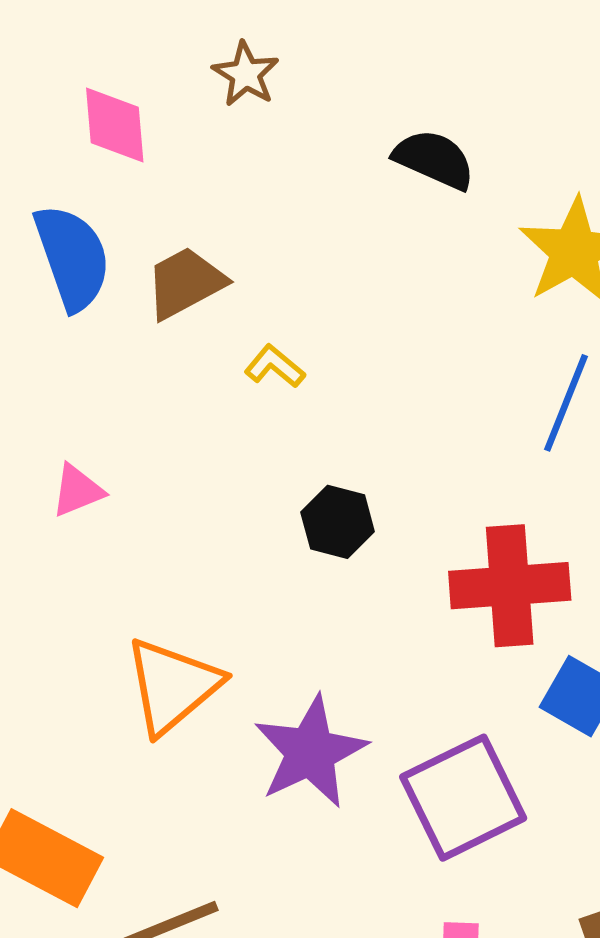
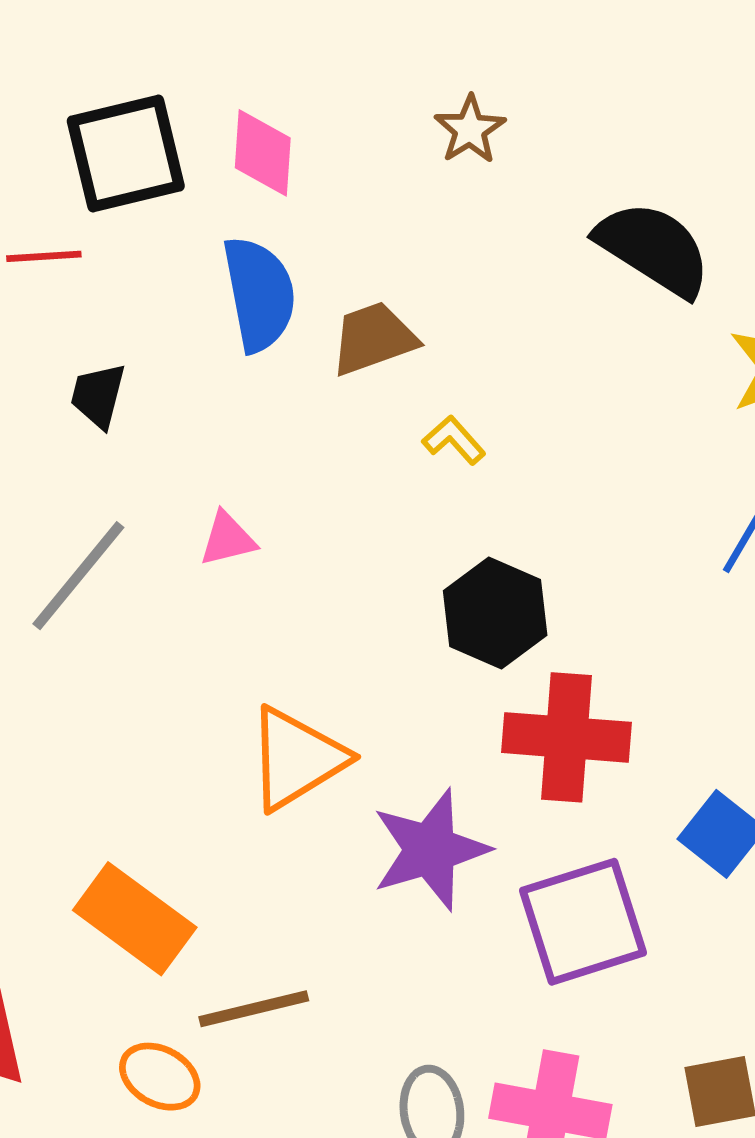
pink diamond: (115, 125) -> (263, 153), moved
black semicircle: (434, 159) -> (654, 249), size x1.4
black hexagon: (338, 522) -> (495, 613), size x1.4
red cross: (510, 586) -> (566, 737), moved

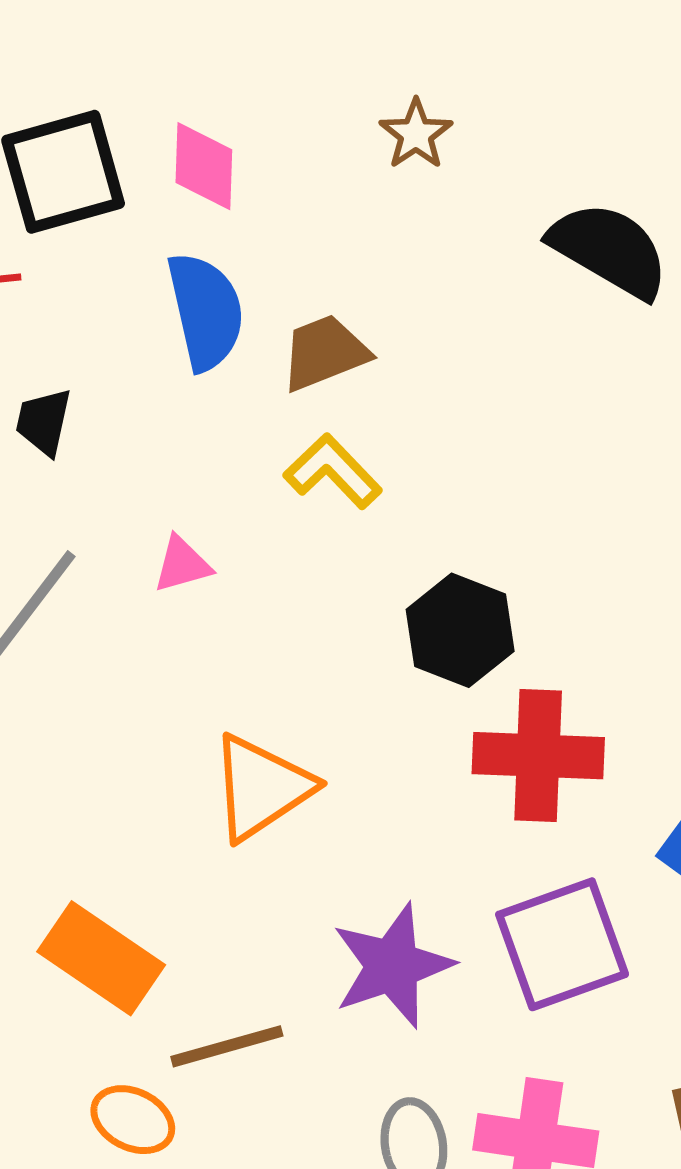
yellow L-shape: (454, 440) -> (333, 471), moved, size x1.5
purple star: (430, 850) -> (392, 966), moved

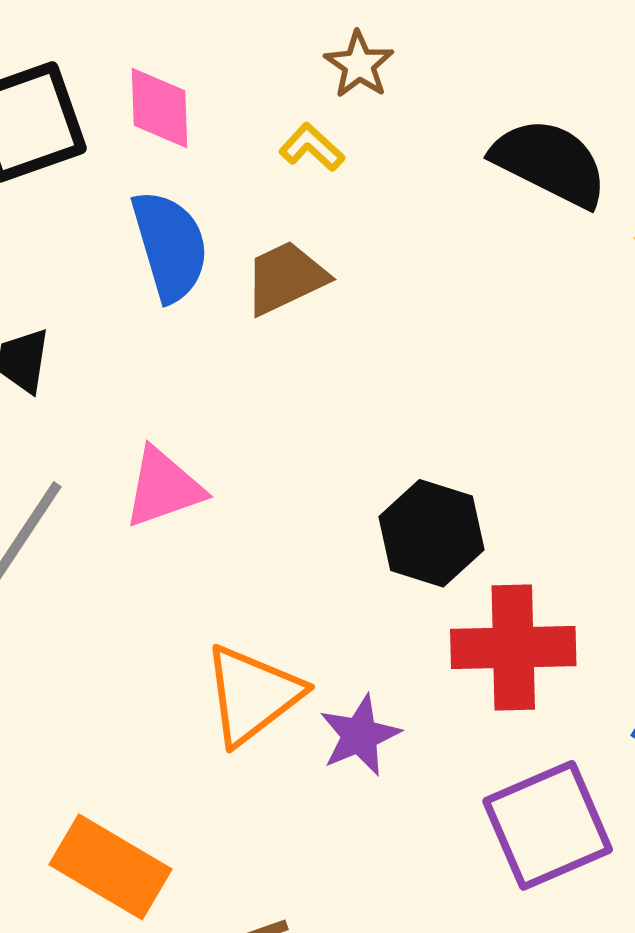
yellow L-shape: (333, 471) -> (312, 147), moved, size x0.7
pink triangle: (182, 564) -> (163, 488), size x1.5
purple star: (392, 966) -> (360, 735), moved, size x0.7

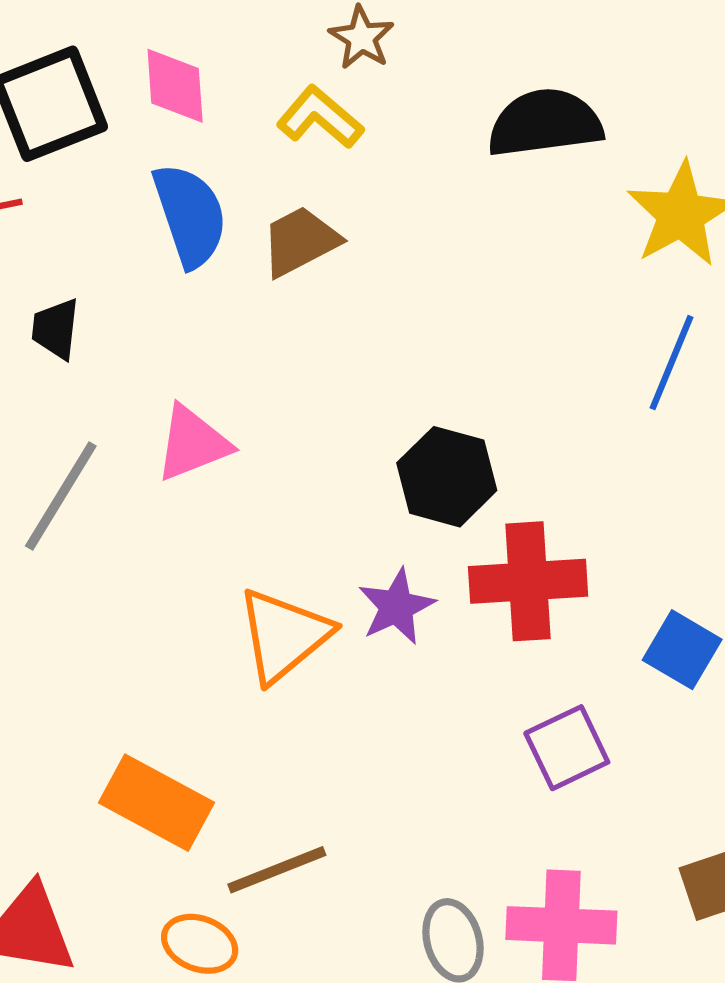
yellow L-shape: (312, 147) -> (320, 117), size x1.4
black semicircle: (550, 163) -> (545, 123), turned -32
purple star: (360, 735) -> (396, 607), moved
purple square: (548, 825) -> (567, 748), size x0.7

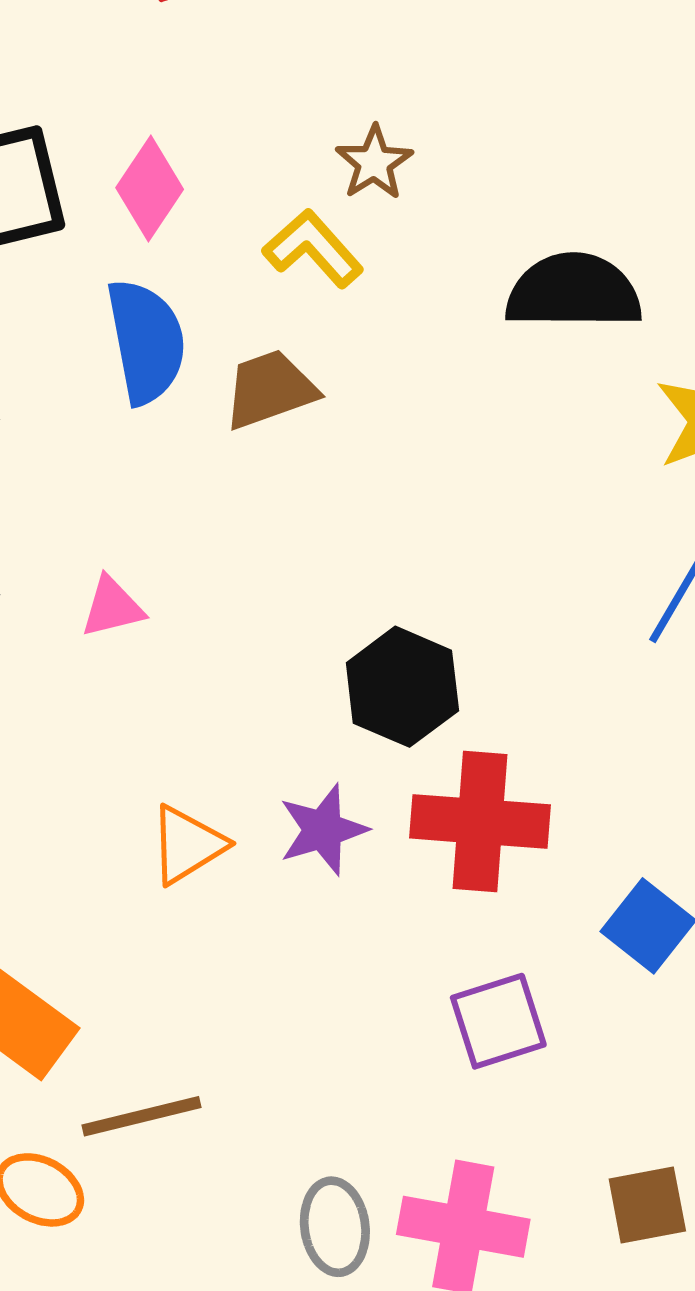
pink diamond: (175, 86) -> (150, 189), turned 30
pink triangle: (193, 443) -> (112, 607), size x0.7
orange triangle: (284, 635) -> (187, 845), size x0.7

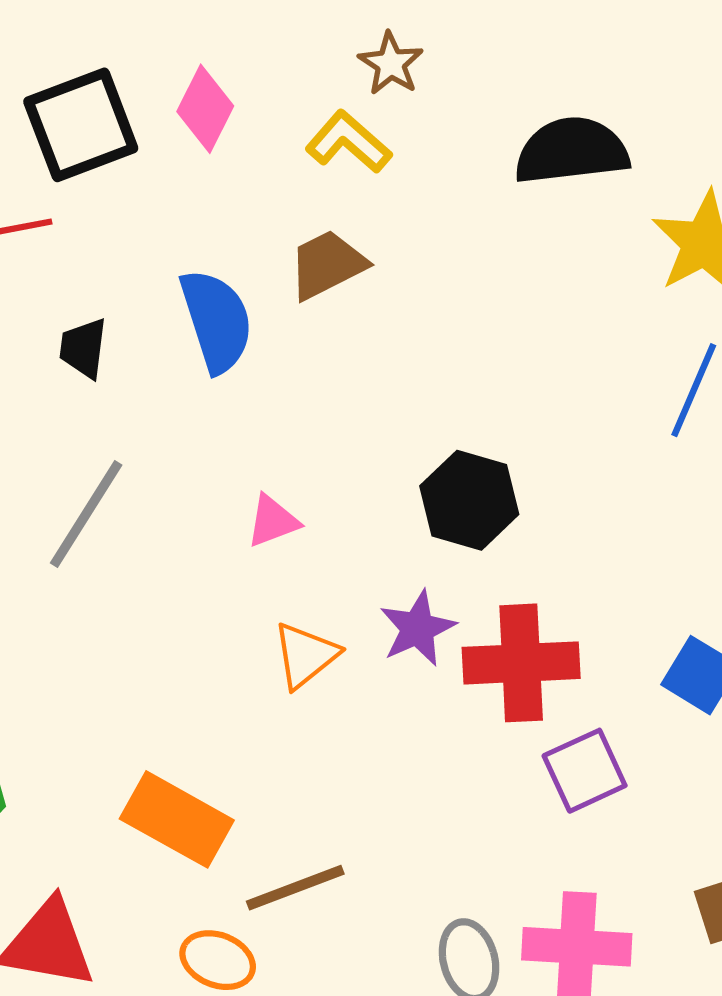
blue semicircle: (146, 341) -> (216, 321), moved
pink triangle: (112, 607) -> (273, 521), moved
red cross: (480, 821) -> (521, 663), moved

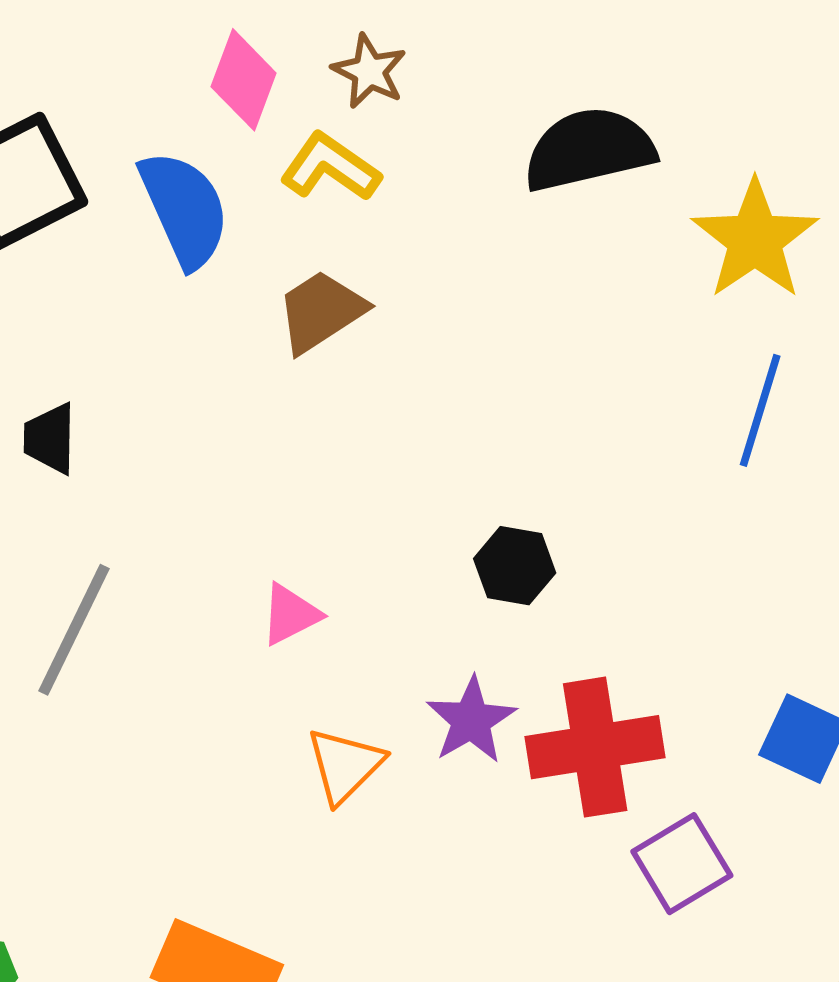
pink diamond: (205, 109) -> (244, 80), moved
blue semicircle: (216, 321) -> (184, 209), moved
black hexagon: (469, 500) -> (515, 566), size x0.7

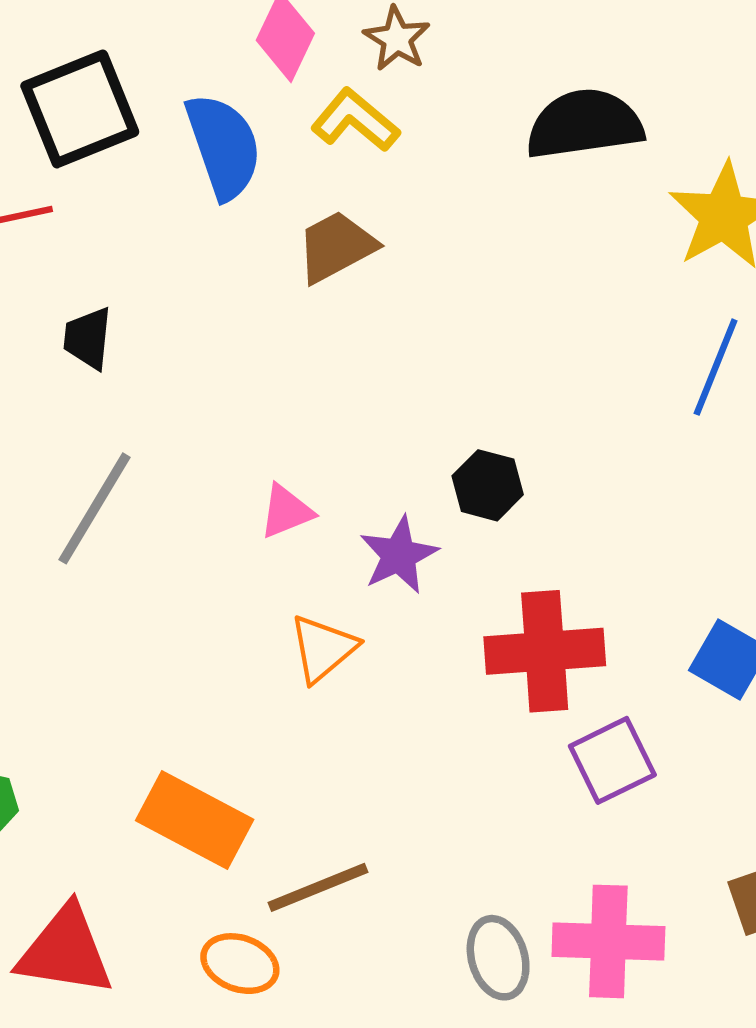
purple star: (471, 720) -> (399, 555), moved

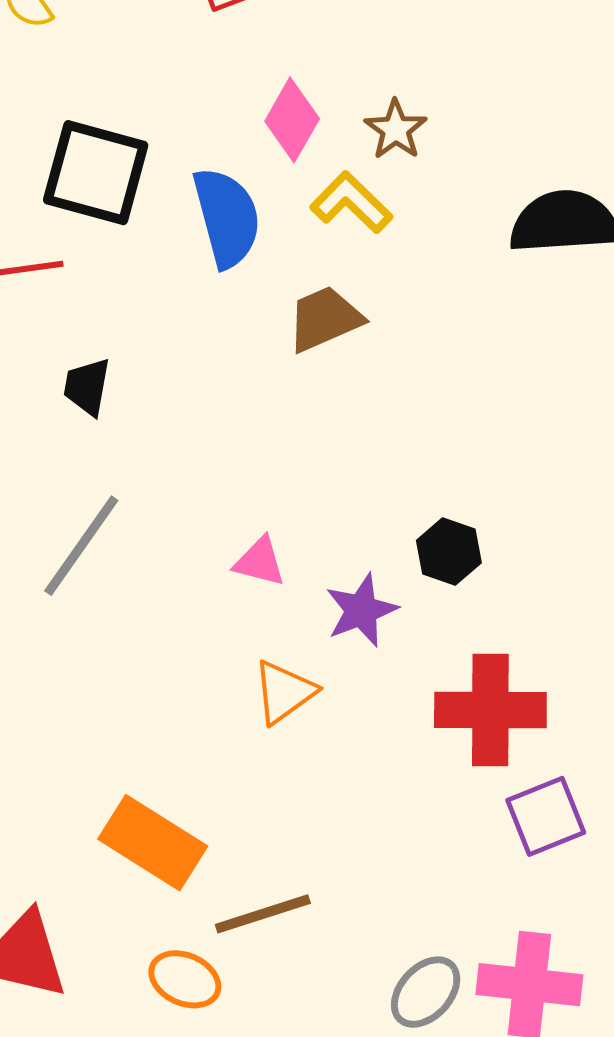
black square: (80, 109) -> (96, 173), turned 33
pink triangle: (286, 511) -> (260, 562), turned 32
gray ellipse: (498, 958) -> (426, 992), turned 54

